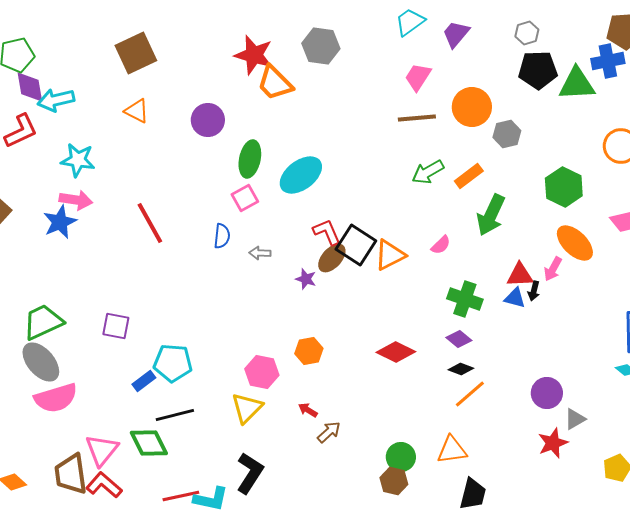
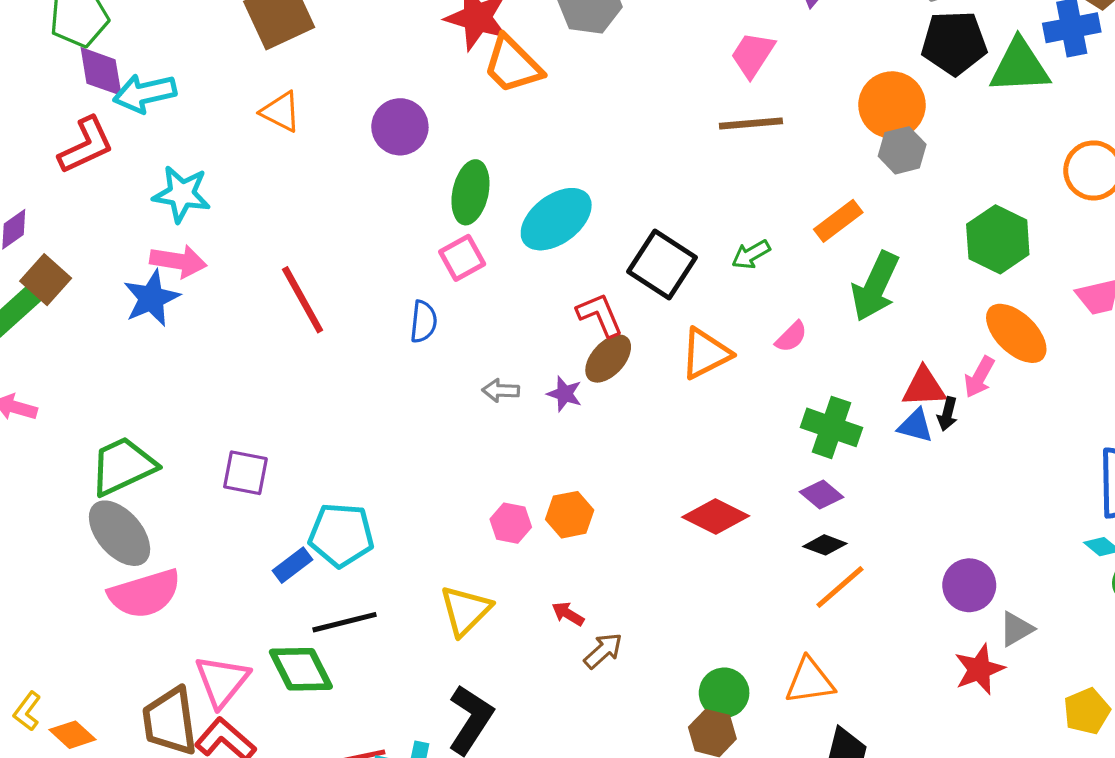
orange circle: (472, 107) -> (892, 105), moved
green arrow: (428, 172) -> (751, 254), moved, size x0.7
black square: (356, 245) -> (662, 265), moved
gray arrow: (260, 253) -> (501, 390), moved
pink hexagon: (262, 372) -> (511, 523), moved, size x0.7

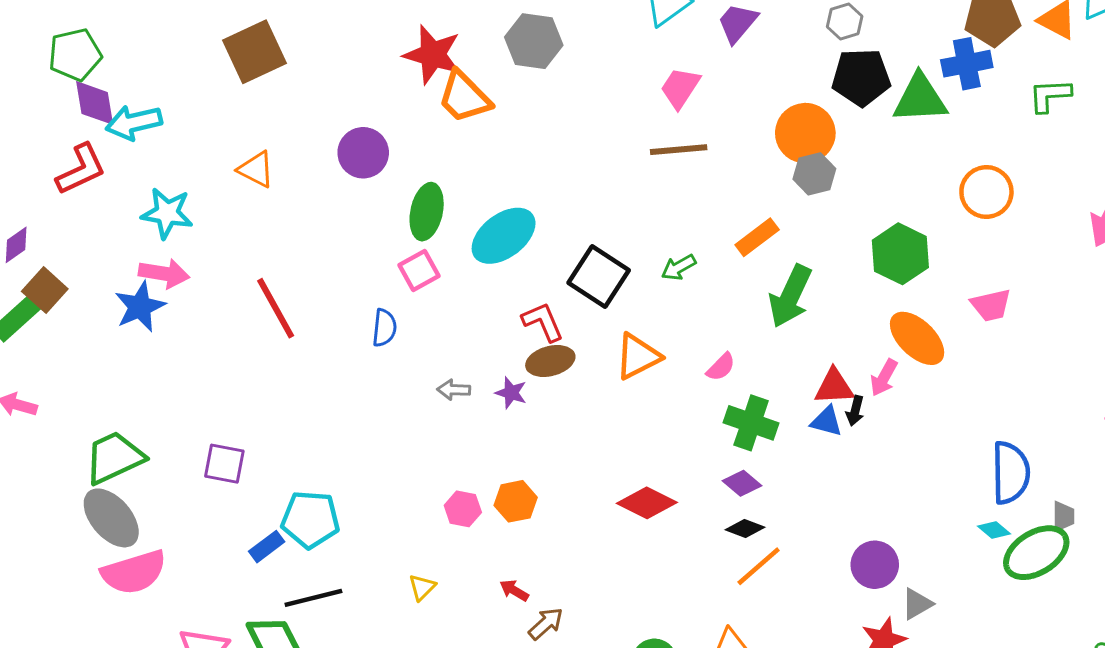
orange triangle: (281, 112) -> (256, 169), moved
pink semicircle: (791, 337) -> (721, 367), moved
brown ellipse: (608, 359) -> (550, 361), turned 33
yellow triangle: (465, 610) -> (422, 587), size x0.6

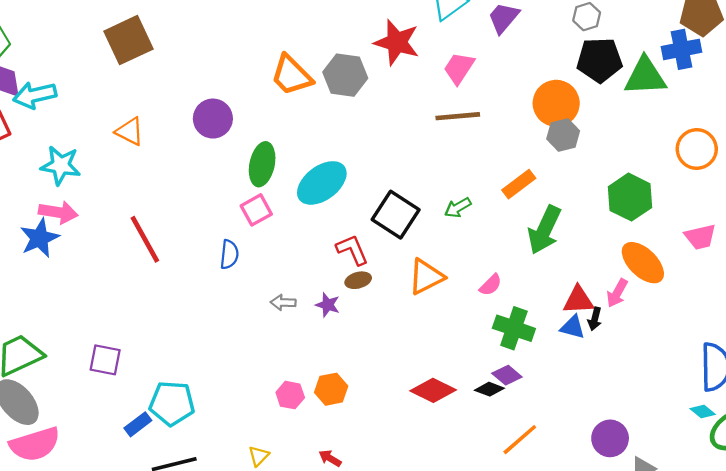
gray hexagon: (534, 41) -> (345, 75), moved
red star: (433, 55) -> (397, 42), moved
brown ellipse: (550, 361) -> (358, 280), size x0.7
black diamond: (745, 528) -> (489, 389), moved

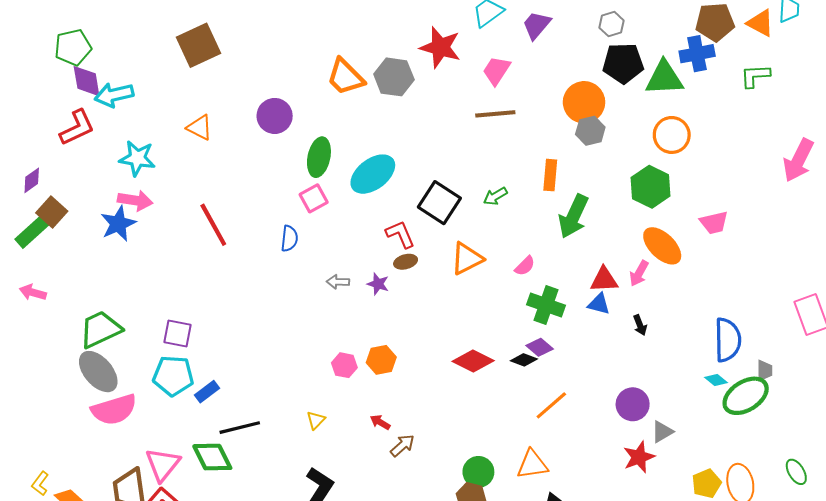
orange circle: (697, 149) -> (672, 135), moved
orange rectangle: (519, 184) -> (550, 175), turned -48
black arrow: (595, 319) -> (640, 325), moved, turned -36
cyan pentagon: (172, 403) -> (173, 376), moved

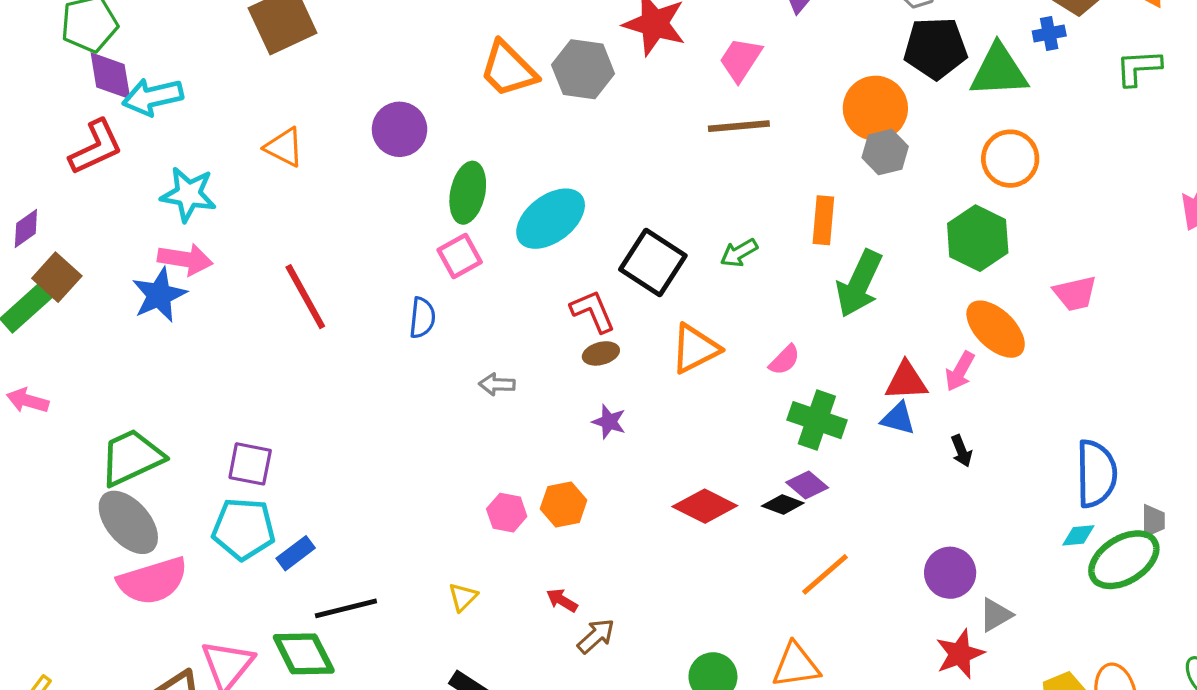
blue cross: (697, 54) -> (1049, 34), size x0.6
purple star: (378, 284) -> (609, 422), moved
cyan diamond: (716, 380) -> (1078, 535), turned -45

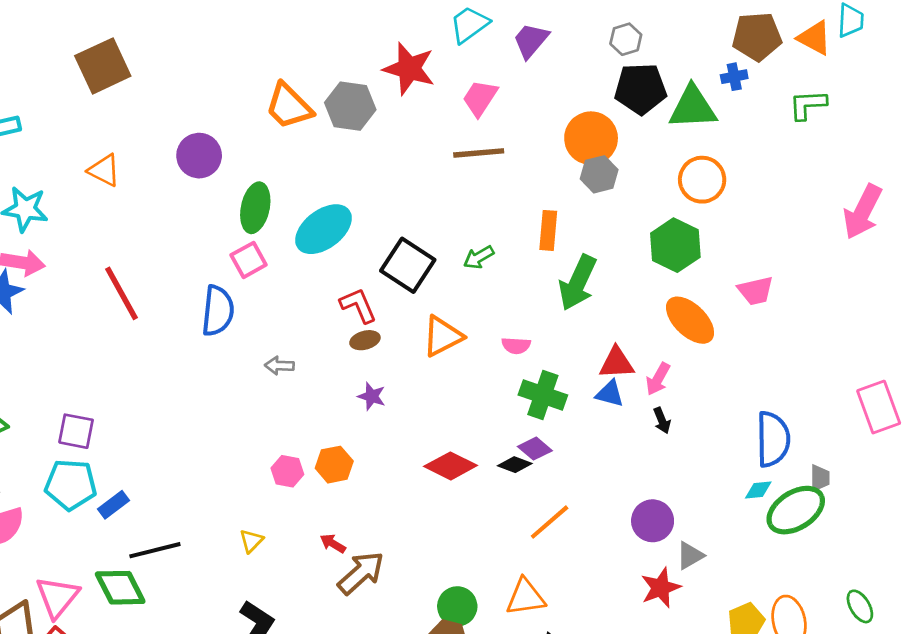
blue semicircle: (422, 318) -> (218, 311), size x1.5
pink semicircle: (784, 360) -> (516, 346), turned 48
pink arrow: (960, 371) -> (658, 379), moved
brown arrow: (596, 636) -> (361, 573), size x1.5

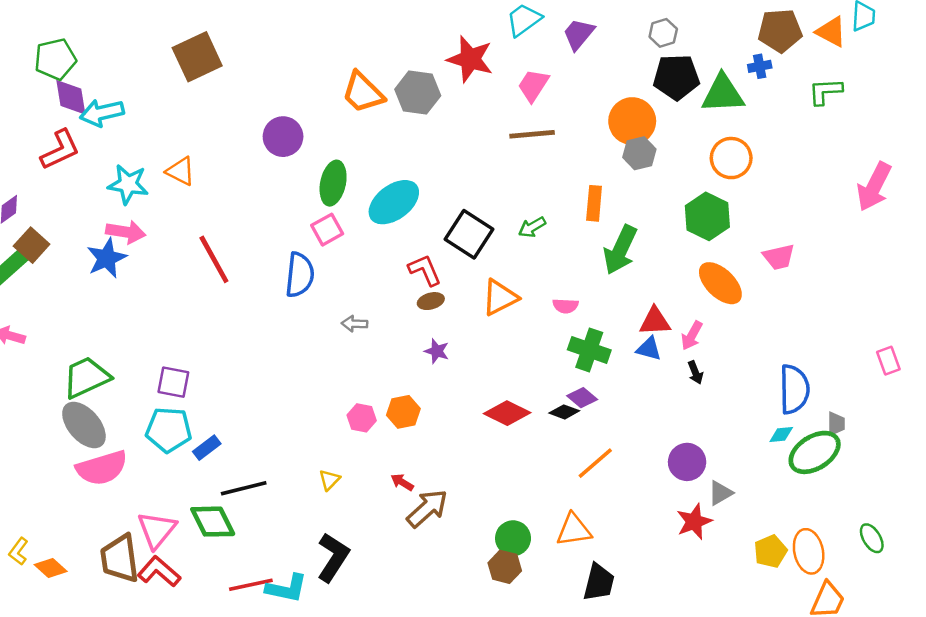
orange triangle: (104, 170) -> (181, 171), moved
pink rectangle: (879, 407) -> (888, 361), size x0.6

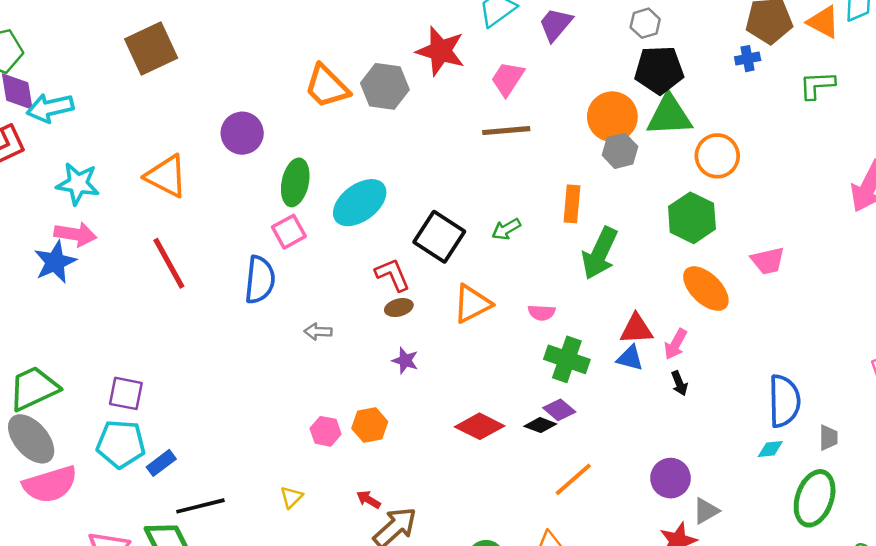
green triangle: (723, 94) -> (669, 115), moved
orange triangle: (181, 171) -> (166, 176), moved, size x1.4
green ellipse: (815, 452) -> (815, 498), moved, turned -39

